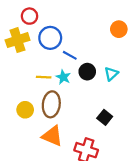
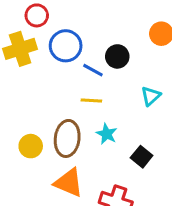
black circle: (87, 72) -> (117, 56), moved
yellow line: (44, 77) -> (91, 101), moved
cyan star: (63, 77) -> (107, 134), moved

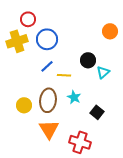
black circle: (117, 56) -> (88, 60), moved
blue line: (93, 70) -> (47, 66), moved, turned -72
orange triangle: (69, 183) -> (49, 129), turned 35

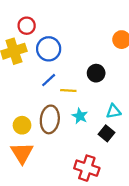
cyan triangle: (103, 72) -> (113, 111), moved, turned 32
orange triangle: (49, 129) -> (22, 153), moved

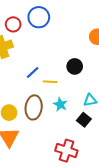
blue circle: (49, 49) -> (39, 17), moved

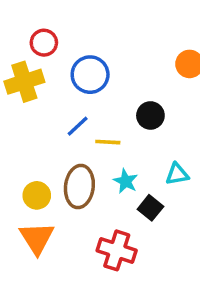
blue circle: (39, 17) -> (90, 75), moved
black square: (84, 120) -> (150, 208), moved
red cross: (66, 151) -> (117, 250), moved

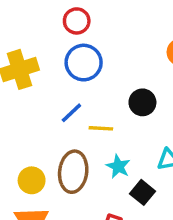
red circle: (44, 43) -> (77, 21), moved

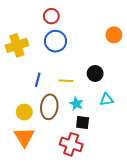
black circle: (142, 102) -> (95, 73), moved
blue line: (71, 113) -> (38, 80), moved, turned -32
black square: (142, 192) -> (83, 122), moved, turned -32

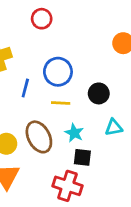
blue circle: (56, 41) -> (58, 72), moved
blue line: (38, 80) -> (25, 88), moved
brown ellipse: (49, 107) -> (39, 137), turned -35

